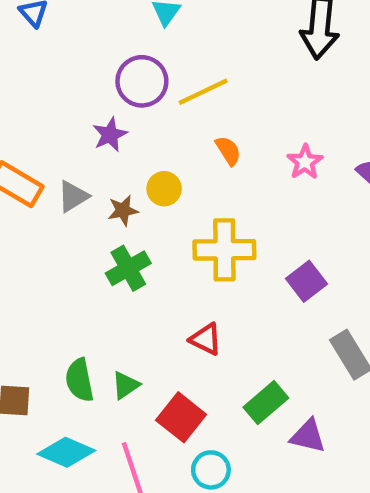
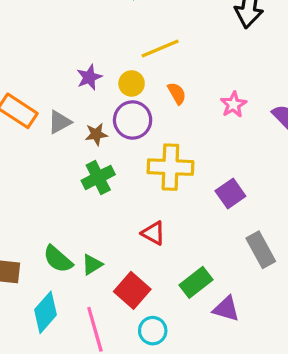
purple circle: (142, 81) -> (133, 120), moved
yellow circle: (164, 189) -> (132, 83), moved
green semicircle: (79, 380) -> (58, 259), turned -40
cyan diamond: (66, 452) -> (45, 312), turned -75

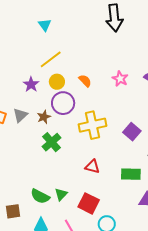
yellow line: (160, 49) -> (51, 59), moved
green rectangle: (196, 282) -> (131, 174), moved, turned 54

